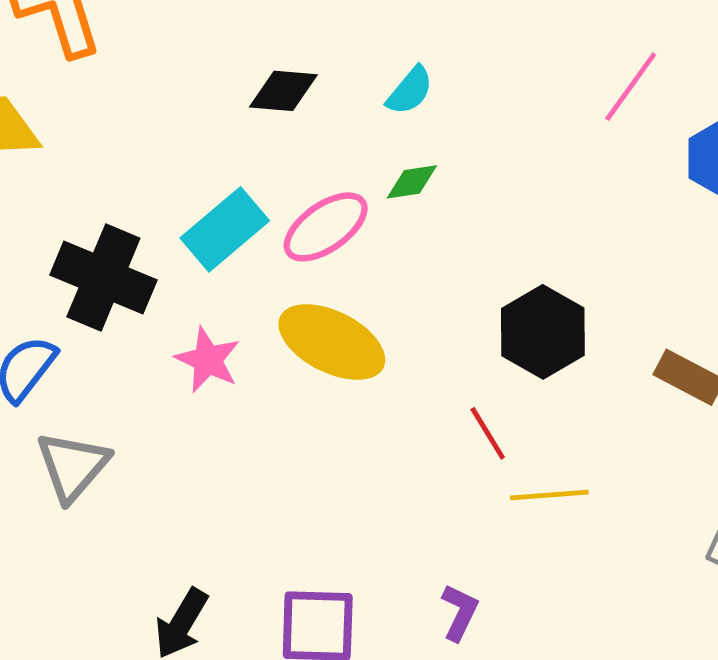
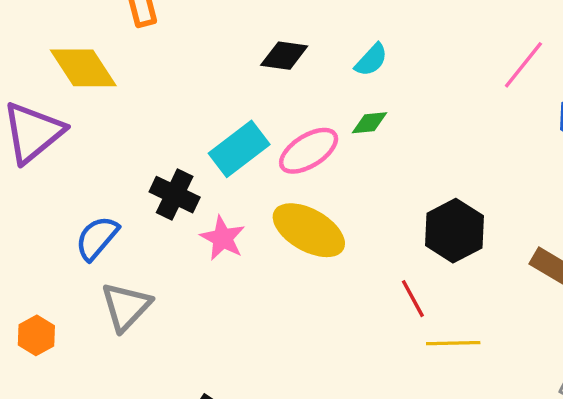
black cross: (103, 277) -> (175, 195), moved, size x0.7

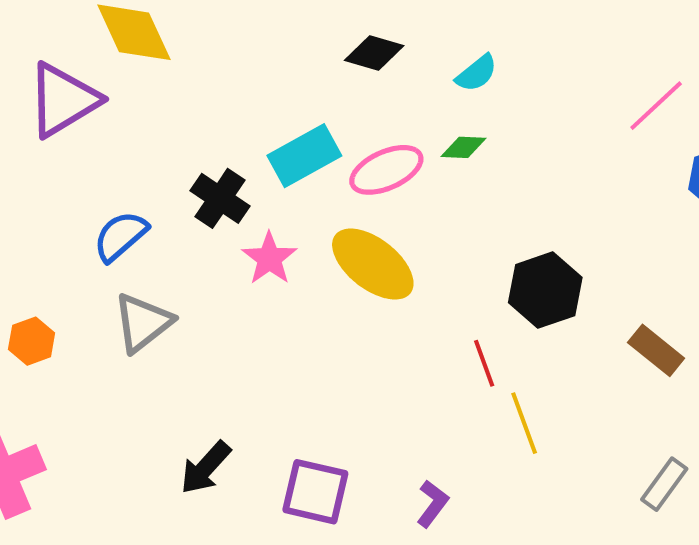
yellow line: (453, 343) -> (524, 423), turned 63

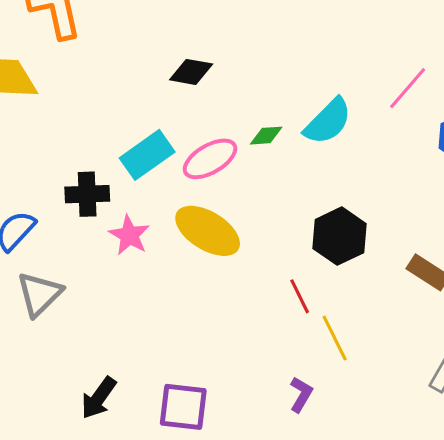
cyan semicircle: (477, 73) -> (328, 121), moved, size x1.6
black cross: (220, 198) -> (87, 194), turned -30
purple L-shape: (433, 504) -> (301, 394), moved

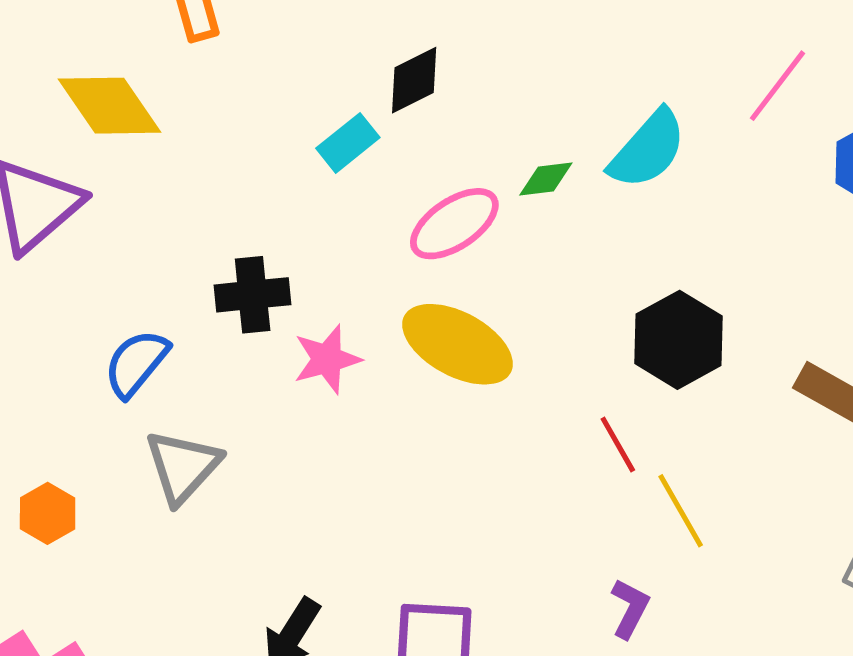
black diamond: (191, 72) -> (414, 80), turned -33
cyan rectangle: (147, 155) -> (348, 143), moved, size x0.7
pink star: (129, 235) -> (327, 359), turned 30

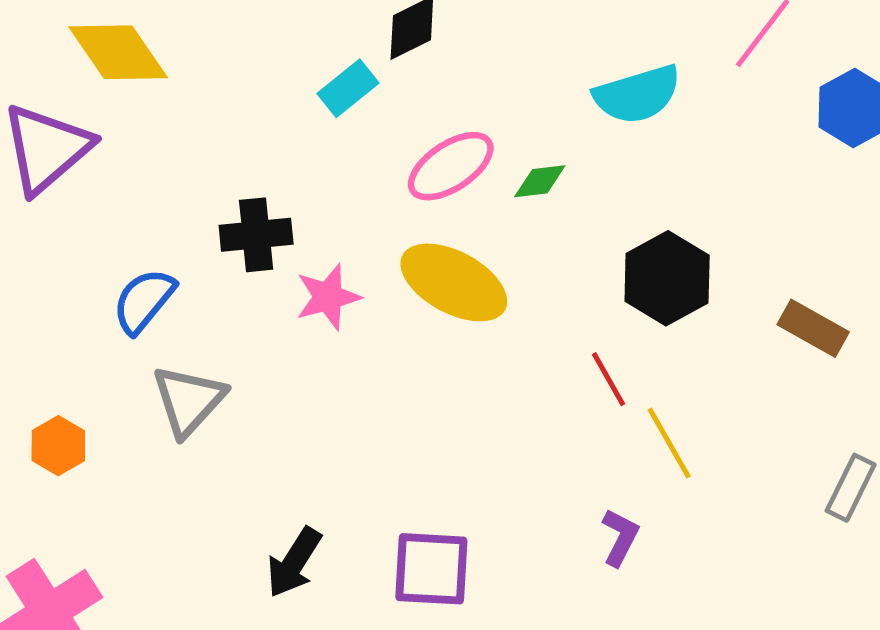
cyan semicircle: (648, 149) -> (637, 94), turned 32
green diamond: (546, 179) -> (540, 181), moved

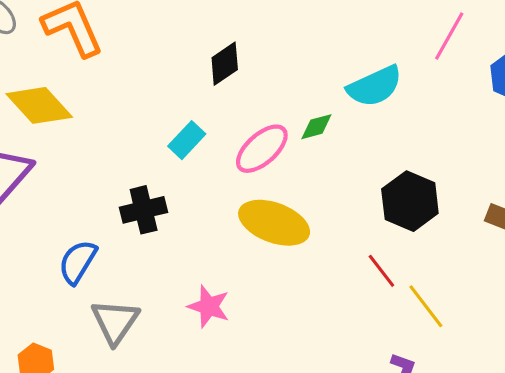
cyan rectangle: (348, 88) -> (187, 140), moved
green diamond: (540, 181) -> (316, 127), moved
pink star: (328, 297) -> (209, 306), moved, turned -30

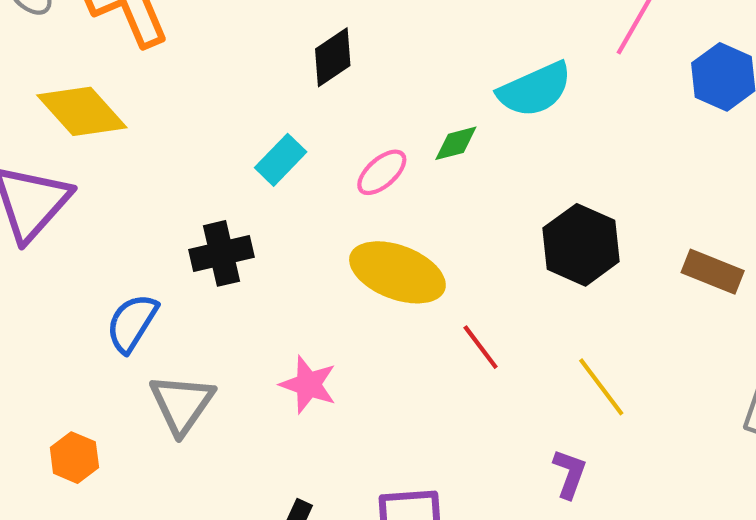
pink ellipse: (262, 149) -> (382, 172), size x0.7
red line: (381, 271) -> (481, 347), moved

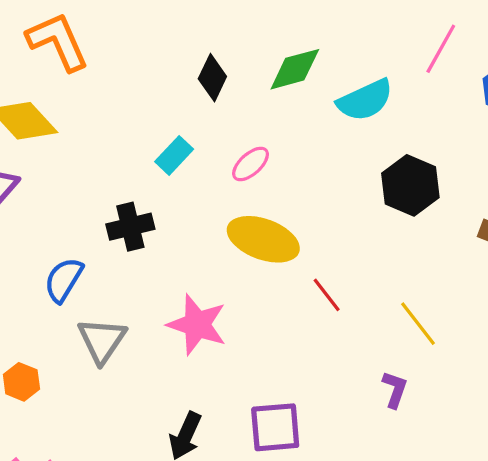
black diamond: (333, 57) -> (212, 78), turned -30
green diamond: (456, 143) -> (295, 69), moved, size x1.6
black hexagon: (581, 245) -> (410, 185), moved
pink star: (308, 384) -> (197, 325), size x1.4

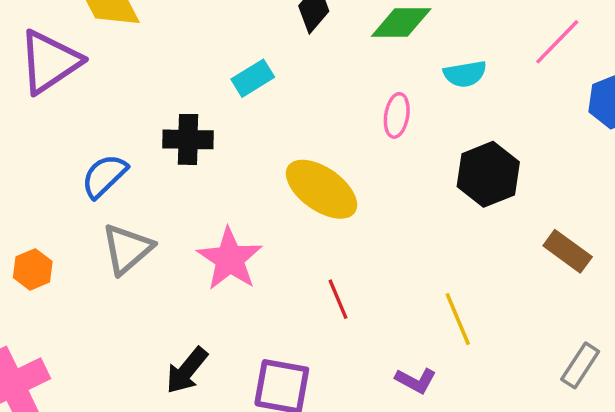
cyan semicircle: (365, 100) -> (465, 74), size x0.7
pink ellipse: (251, 164) -> (397, 115), moved, turned -54
red line: (327, 295) -> (338, 299), moved
purple L-shape: (395, 389) -> (416, 381), turned 84

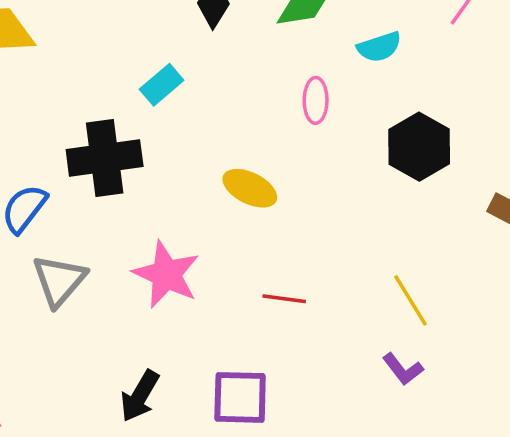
black cross: (188, 139) -> (105, 158), size x1.4
yellow ellipse: (322, 189) -> (250, 188), size x0.7
red line: (338, 299) -> (284, 299), turned -51
purple L-shape: (416, 381) -> (403, 369), moved, turned 33

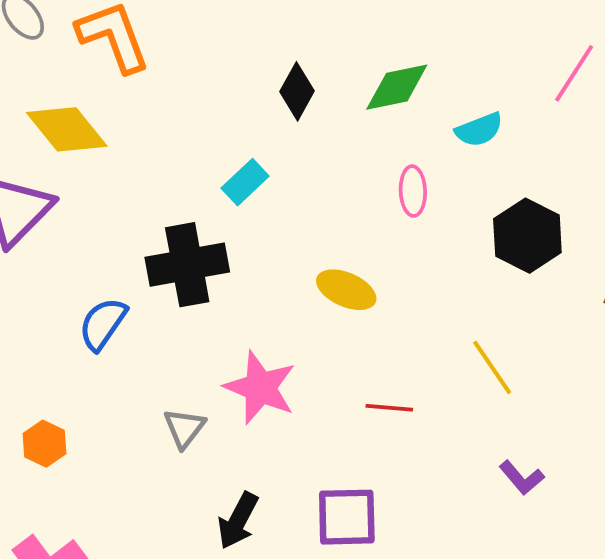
gray triangle: (59, 280) -> (184, 428), moved, size x0.7
yellow line: (410, 300) -> (492, 367), moved

